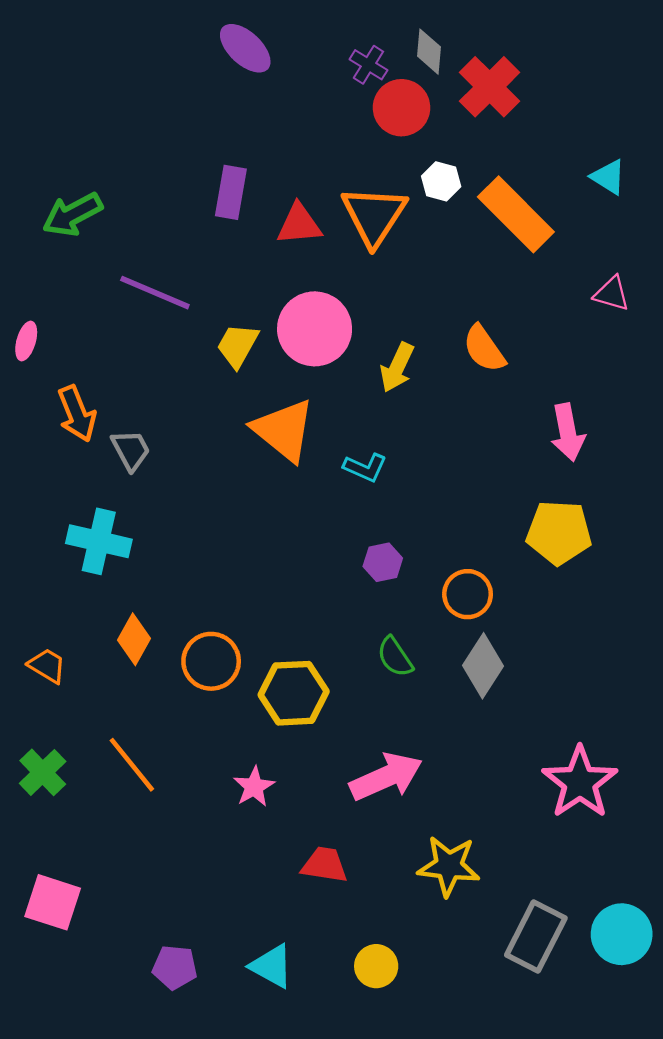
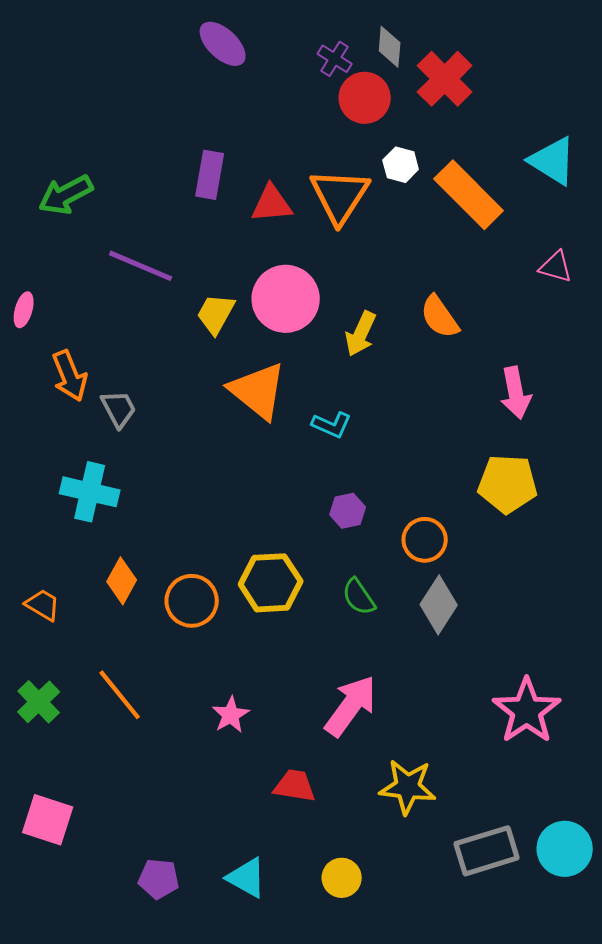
cyan triangle: (608, 177) -> (553, 161), size x1.5
yellow hexagon: (294, 693) -> (271, 583), moved
pink arrow: (386, 777) -> (351, 706), turned -30
gray rectangle: (536, 936) -> (487, 851), turned 46

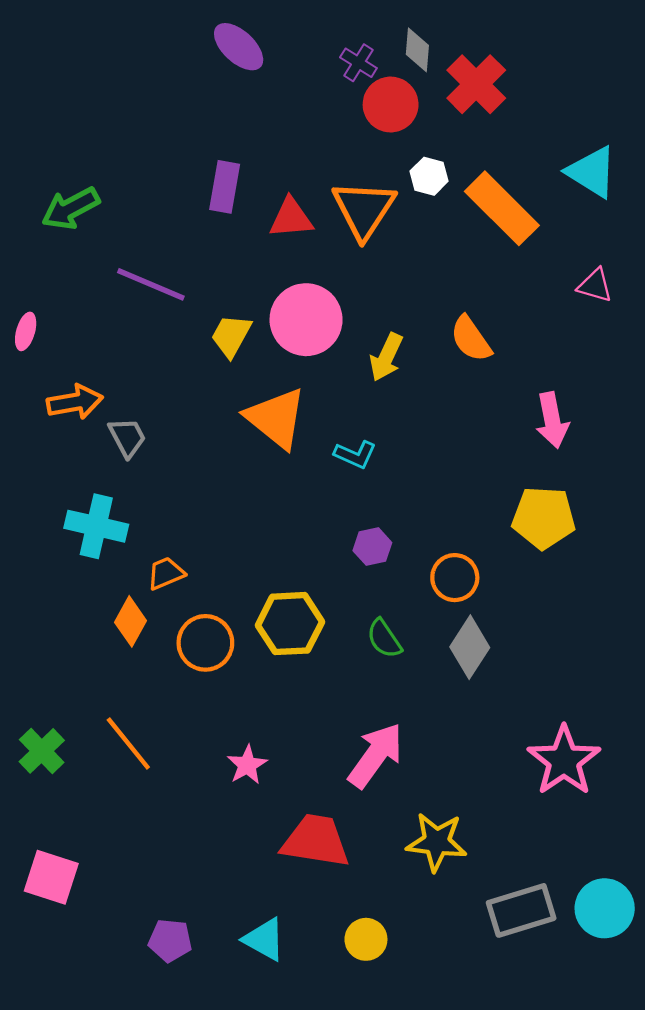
orange arrow: (70, 376) -> (75, 402), turned -78
orange trapezoid: (43, 605) -> (166, 573), moved, turned -54
red trapezoid: (295, 786) -> (316, 841), size x1.5

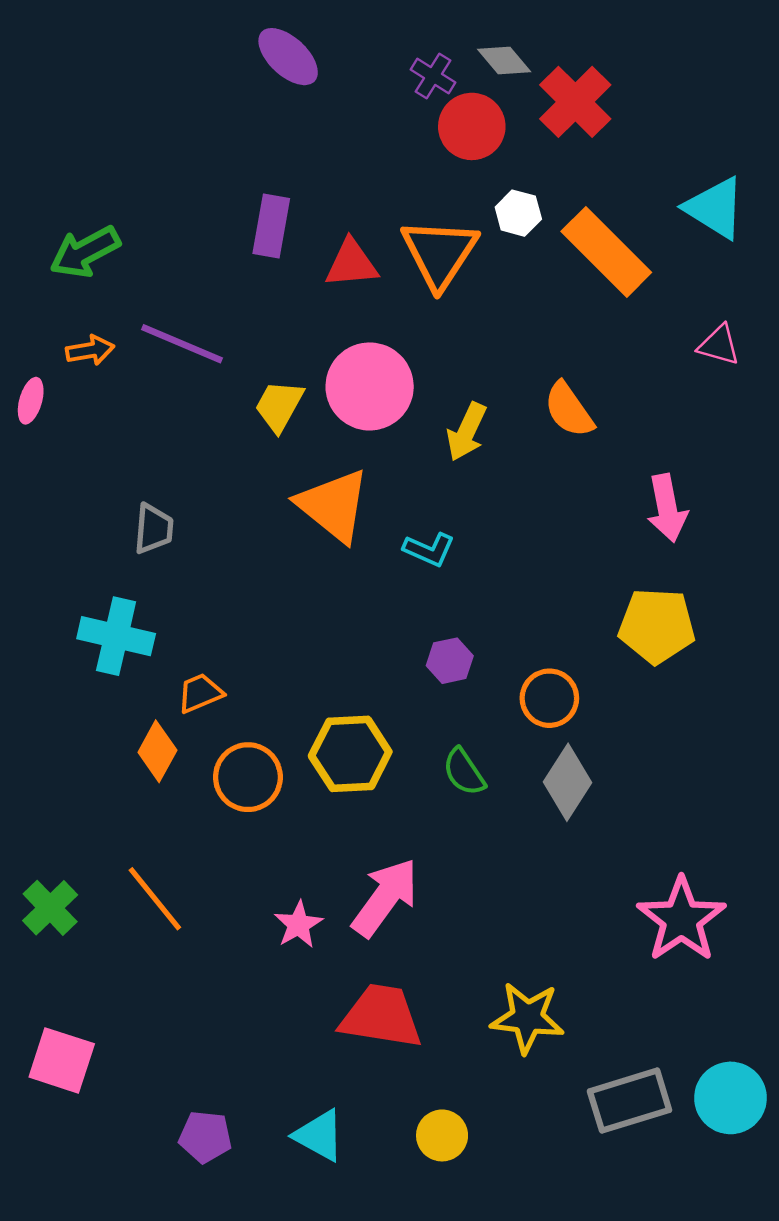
gray diamond: (417, 50) -> (504, 60), turned -45
orange arrow: (75, 402) -> (90, 350), moved, size x0.7
gray trapezoid: (127, 437) -> (154, 529), turned 33
pink arrow: (376, 755) -> (385, 897), moved

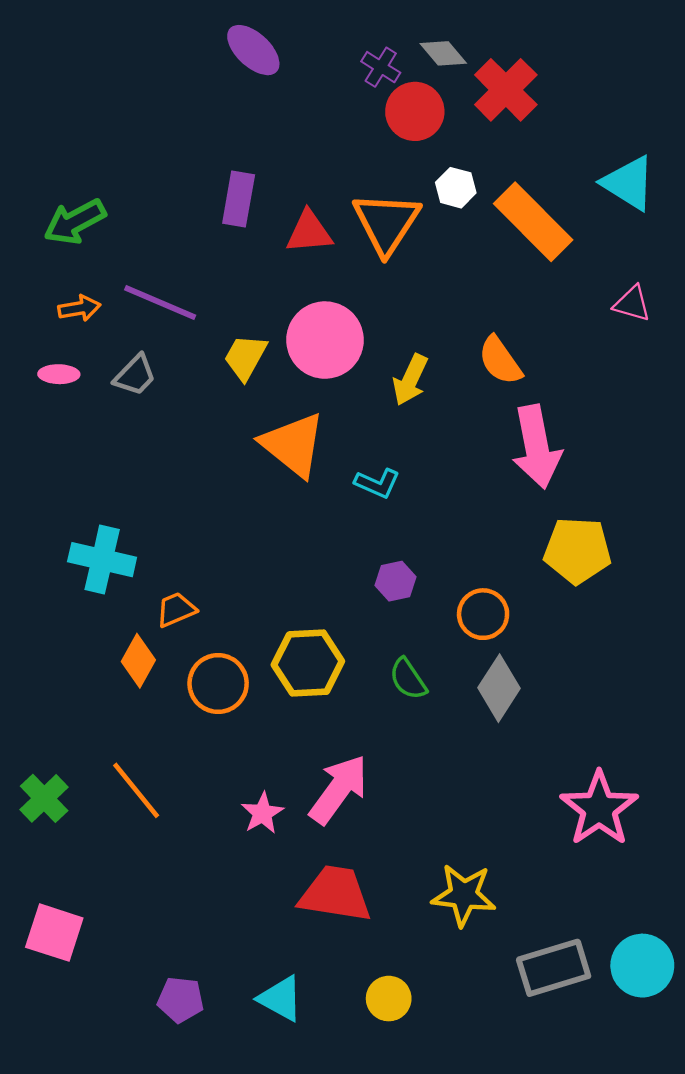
pink ellipse: (31, 401) -> (59, 374), moved, turned 75
pink arrow: (667, 508) -> (537, 447), moved, size x1.4
gray trapezoid: (154, 529) -> (135, 375), moved, turned 39

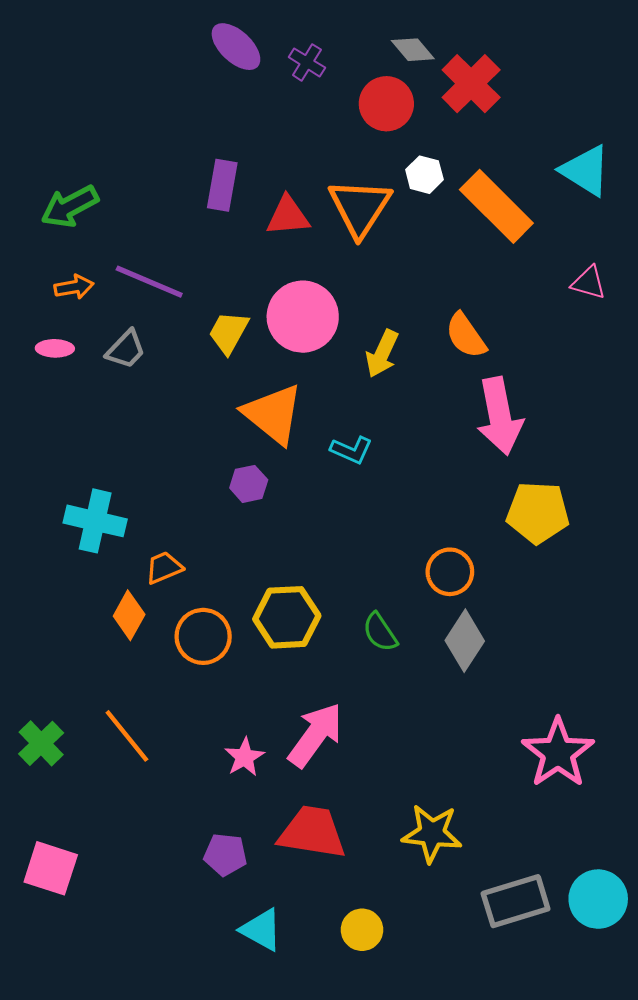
purple cross: (381, 67) -> (307, 62), moved
purple hexagon: (395, 581) -> (249, 484), moved
purple pentagon: (181, 1000) -> (225, 855), moved

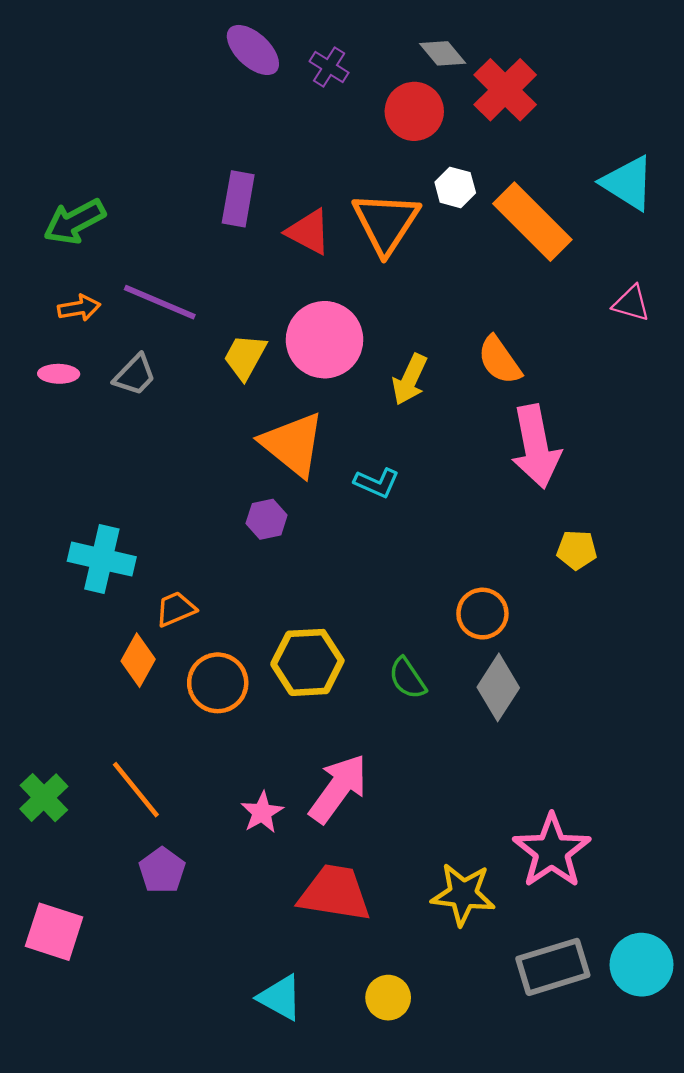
red triangle: (288, 216) -> (309, 232), turned 33
yellow pentagon: (538, 513) -> (577, 550), size x0.6
pink star: (558, 753) -> (552, 851), moved
purple pentagon: (225, 855) -> (162, 870), moved, turned 30

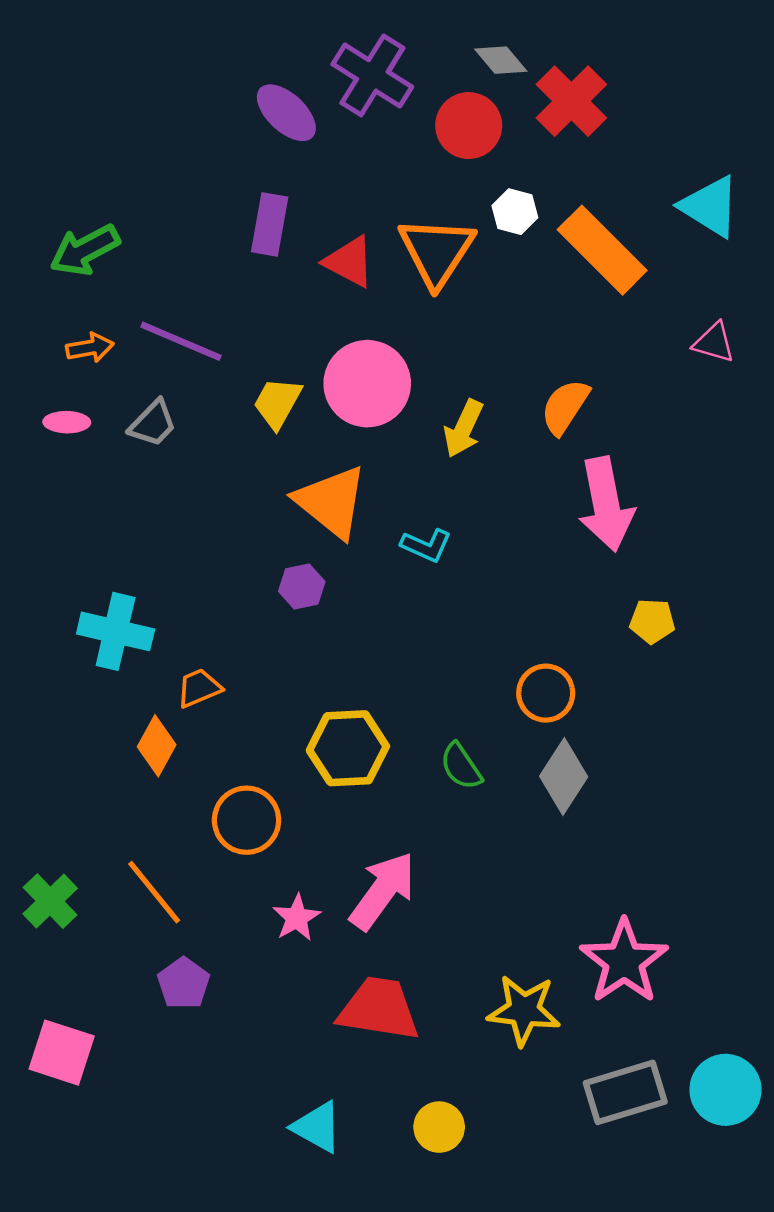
purple ellipse: (253, 50) -> (286, 113), moved
purple cross: (329, 67) -> (372, 75), size x1.8
orange semicircle: (499, 360) -> (565, 407), turned 68
orange circle: (218, 683) -> (247, 820), moved

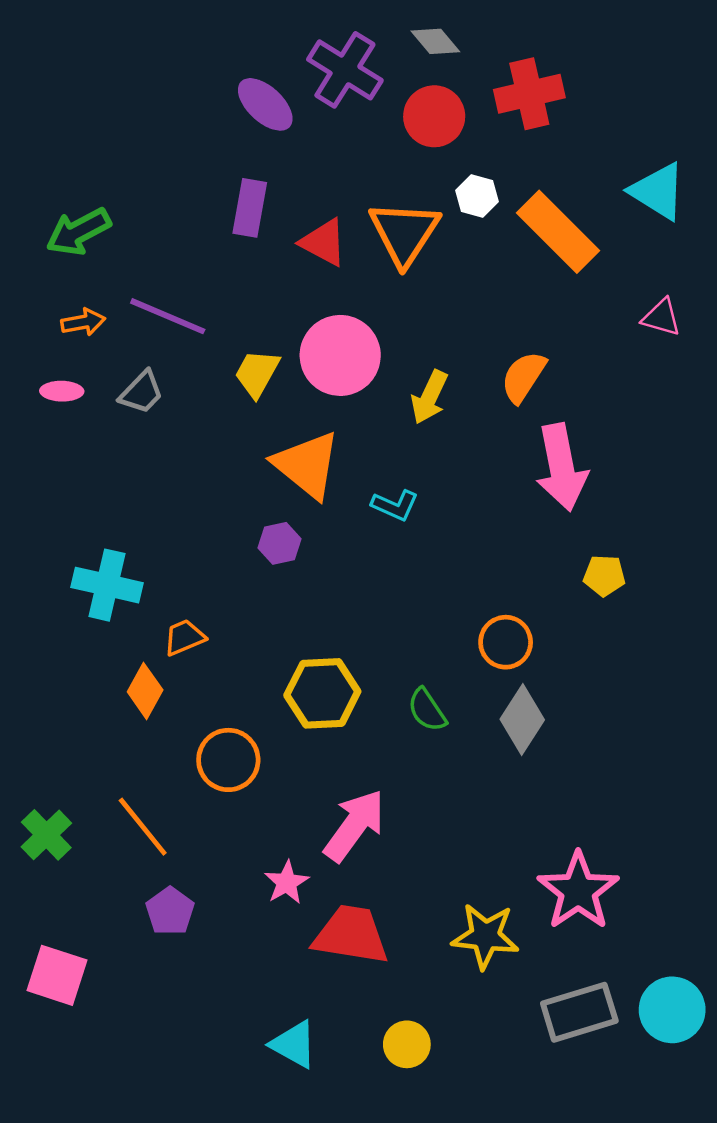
gray diamond: (501, 60) -> (435, 41), moved
red cross: (571, 101) -> (529, 94), turned 32
pink star: (297, 918) -> (287, 883), moved

